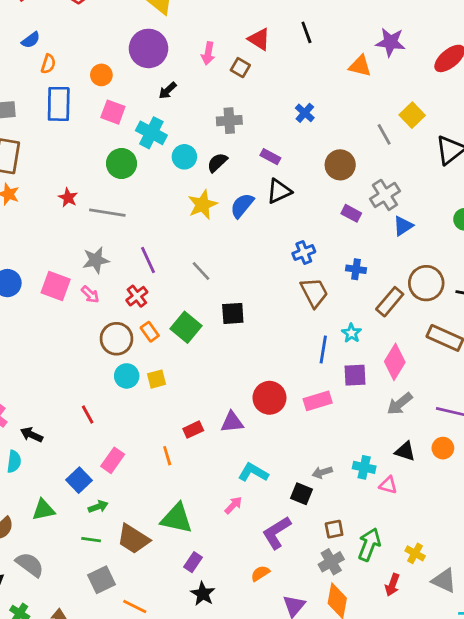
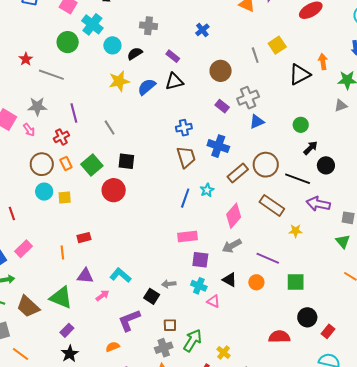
blue cross: (356, 269) -> (218, 146), size x1.5
purple square: (355, 375) -> (200, 260), moved
red circle: (269, 398) -> (114, 190), moved
pink rectangle: (318, 401) -> (187, 236), moved
purple triangle: (232, 422) -> (85, 276), moved

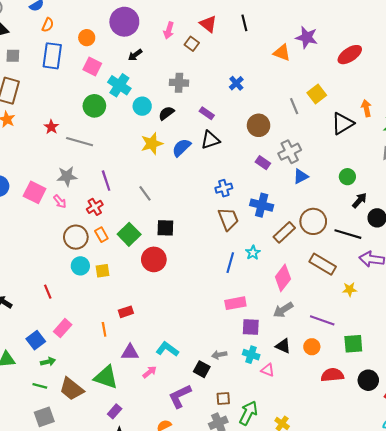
red semicircle: (279, 337) -> (332, 375), moved

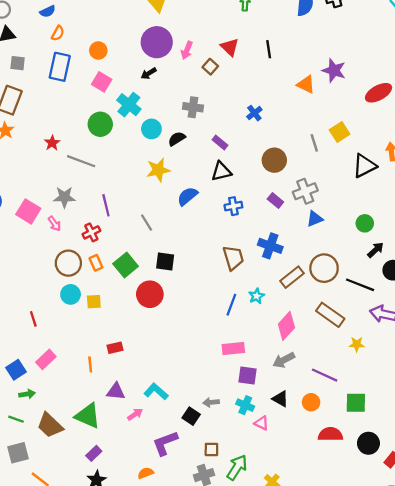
purple circle: (124, 22) -> (157, 42), moved
blue semicircle: (181, 148) -> (187, 196), moved
blue cross: (224, 188) -> (233, 206), moved

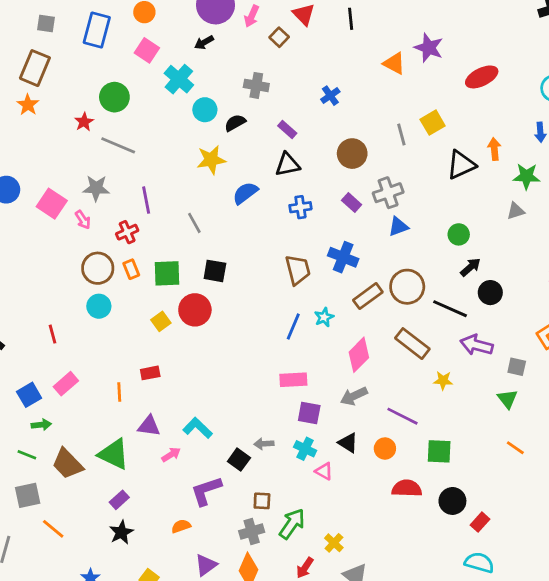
green circle: (100, 124) -> (114, 97), moved
green square: (126, 265) -> (167, 273), turned 35
yellow square: (94, 302) -> (161, 321), moved, turned -35

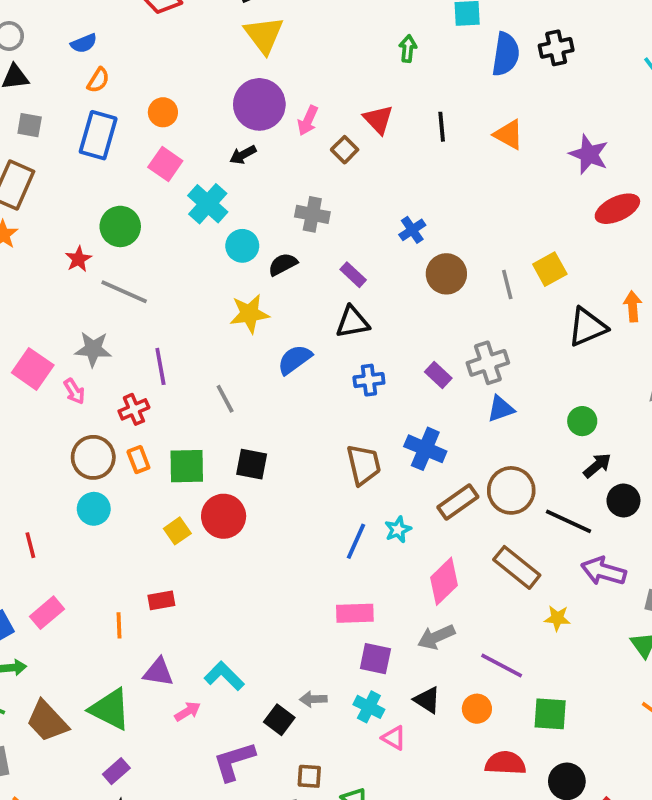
purple star: (429, 48) -> (589, 154), moved
orange triangle: (394, 63) -> (509, 135), moved
brown circle: (352, 154) -> (446, 274), moved

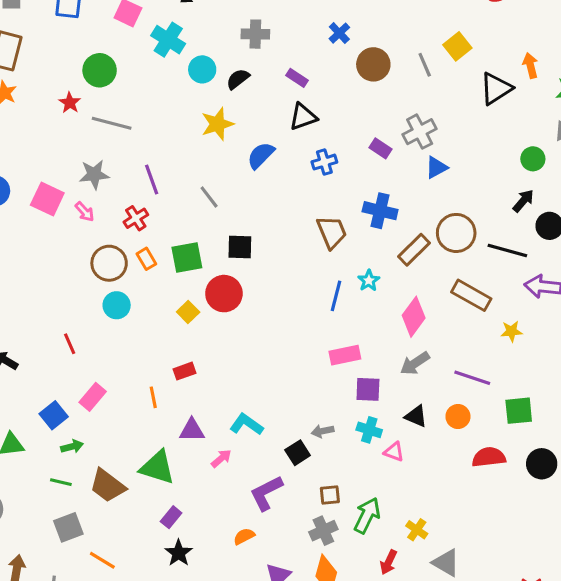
green circle: (582, 421) -> (533, 159), moved
black square: (279, 720) -> (298, 453), turned 30

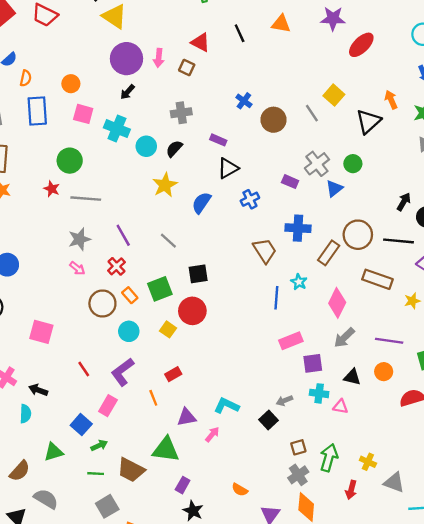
green circle: (533, 159) -> (353, 164), moved
pink square: (47, 199) -> (41, 332), moved
cyan circle: (117, 305) -> (129, 331), moved
purple L-shape: (266, 493) -> (123, 372), moved
orange semicircle: (244, 536) -> (240, 490), turned -112

